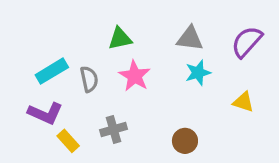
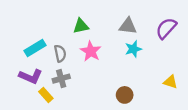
yellow triangle: (243, 102) -> (171, 82), moved
gray cross: (114, 129) -> (61, 79), moved

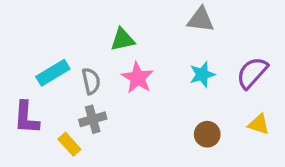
gray triangle: (128, 26) -> (201, 20), moved
purple semicircle: (166, 28) -> (252, 73), moved
purple L-shape: (31, 76) -> (26, 118), moved, turned 70
brown circle: (125, 95) -> (207, 134), moved

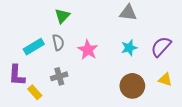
green triangle: (123, 40) -> (62, 16), moved, turned -35
gray semicircle: (91, 81) -> (58, 42), moved
brown circle: (207, 134) -> (132, 86), size x1.5
yellow rectangle: (69, 144) -> (35, 92), moved

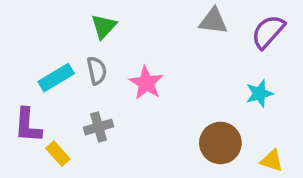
purple semicircle: (161, 47) -> (268, 32), moved
cyan star: (129, 48) -> (259, 94), moved
yellow triangle: (165, 80) -> (272, 161), moved

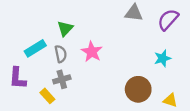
green triangle: (104, 26) -> (65, 28), moved
gray semicircle: (97, 71) -> (61, 54), moved
yellow rectangle: (58, 154) -> (47, 96), moved

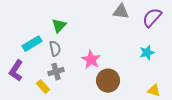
pink star: (92, 52) -> (91, 60), moved
purple L-shape: (18, 78) -> (16, 71), turned 30
brown circle: (138, 89) -> (108, 81), moved

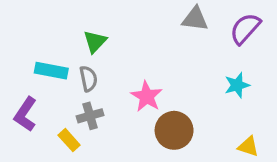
cyan rectangle: (32, 44) -> (51, 71), turned 42

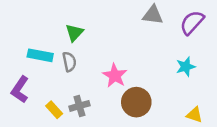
gray cross: (90, 116) -> (79, 106), moved

